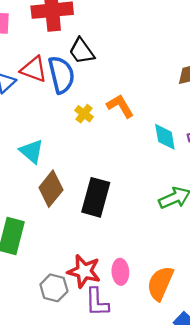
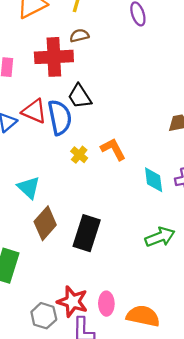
orange semicircle: (160, 283) -> (143, 316), turned 76

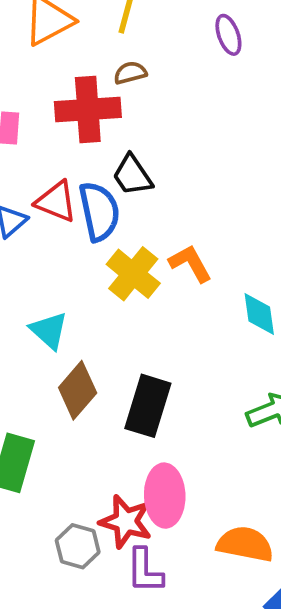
yellow cross: (79, 155) -> (133, 274), size x1.8
pink ellipse: (106, 304) -> (165, 496), moved, size x1.5

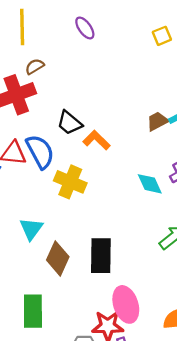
black trapezoid: (132, 175) -> (69, 123), moved
orange L-shape: (190, 263) -> (97, 140), moved
cyan triangle: (49, 331) -> (31, 229), turned 40

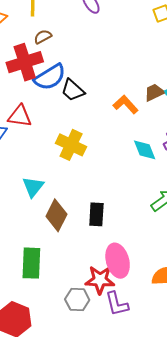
orange L-shape: (97, 140) -> (126, 105), moved
blue semicircle: (40, 152) -> (50, 77), moved, turned 84
black rectangle: (101, 256) -> (96, 214), size x0.7

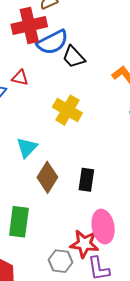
red triangle: (20, 116) -> (20, 78), size x0.7

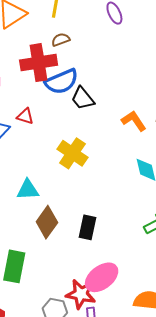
cyan triangle: (27, 148) -> (28, 190), turned 40
pink ellipse: (103, 227) -> (102, 277), turned 60

